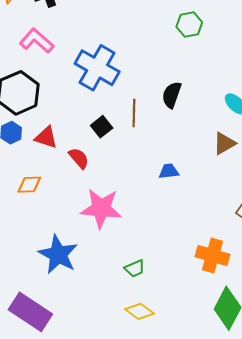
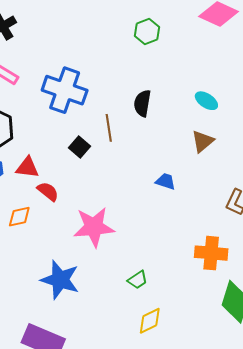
red semicircle: (79, 158) -> (48, 191), moved
blue trapezoid: (169, 171) -> (166, 181), moved, turned 35
yellow diamond: (139, 311) -> (150, 321), turned -52

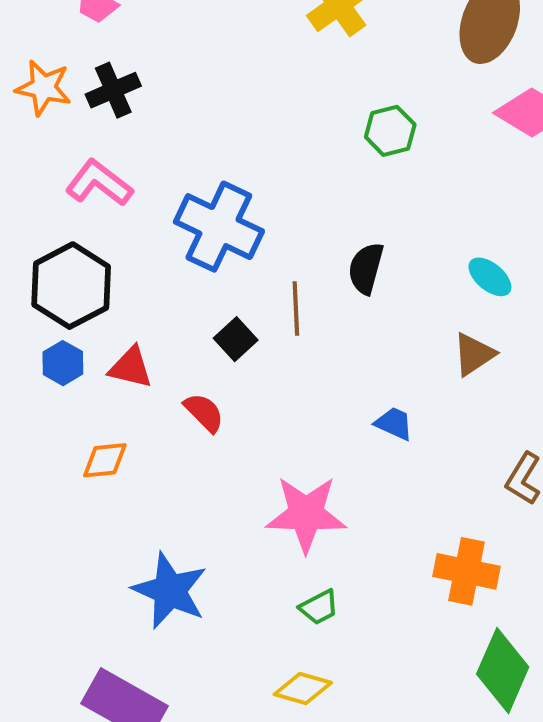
red semicircle: (48, 191) -> (204, 413), moved
pink star: (94, 227) -> (306, 514), moved
yellow diamond: (150, 321) -> (303, 688), moved, turned 36

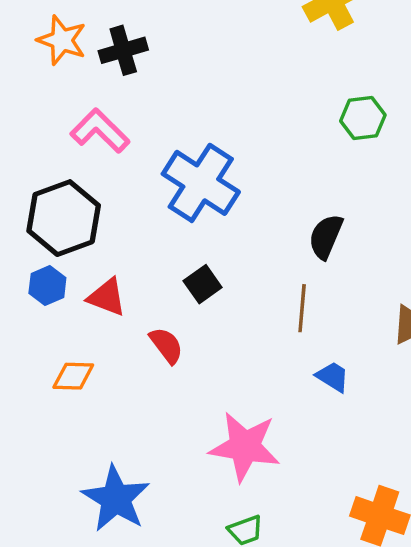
brown line: (296, 308) -> (302, 308), moved

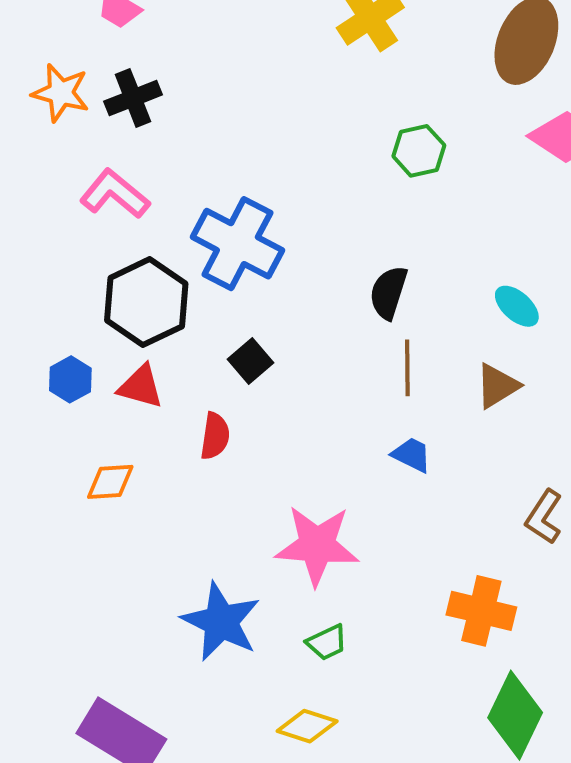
black hexagon: (64, 218) -> (146, 302), moved
brown line: (302, 308) -> (407, 368), moved
red semicircle: (166, 345) -> (215, 436), turned 51
blue star: (116, 499) -> (221, 622), moved

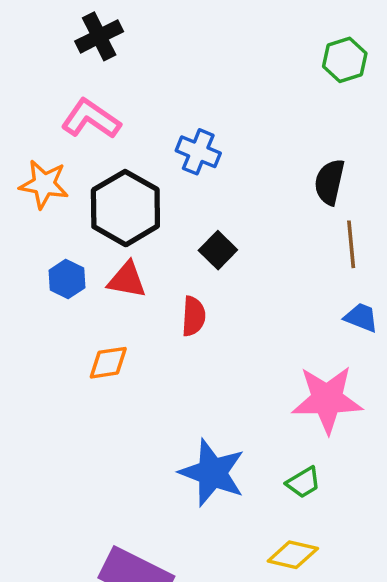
orange star: (61, 93) -> (44, 184), moved
blue cross: (237, 244) -> (198, 152), size x0.6
pink star: (317, 545) -> (327, 399), moved

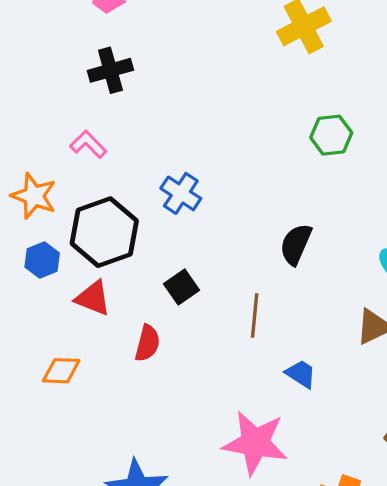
pink L-shape: (91, 119) -> (88, 144), size x0.7
brown line: (351, 244) -> (255, 316), moved
blue hexagon: (67, 279) -> (42, 260), moved

